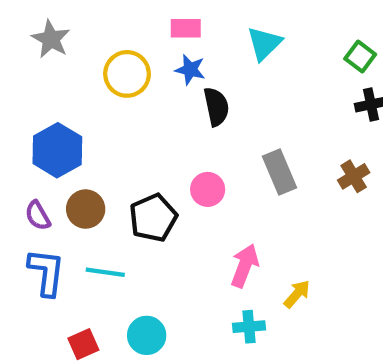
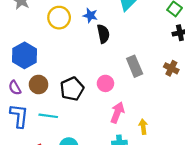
brown cross: (354, 176) -> (171, 68), turned -32
pink circle: (208, 189) -> (105, 83), moved
yellow arrow: (297, 294) -> (143, 127), turned -48

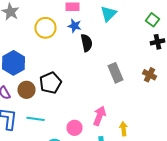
pink circle: (105, 83) -> (74, 128), moved
black pentagon: (72, 89) -> (50, 83), moved

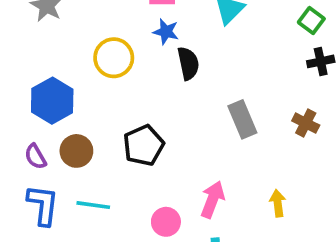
yellow circle: (46, 28) -> (114, 58), moved
black pentagon: (50, 83) -> (144, 145), moved
yellow arrow: (124, 129) -> (278, 203), moved

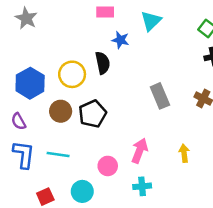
blue star: (166, 32) -> (120, 40), moved
yellow circle: (114, 58) -> (72, 74), moved
black semicircle: (188, 63) -> (103, 63), moved
brown circle: (76, 151) -> (61, 111), moved

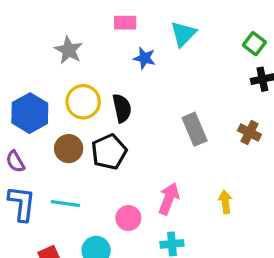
gray star: (26, 18) -> (69, 50), moved
black semicircle: (103, 63) -> (122, 108), moved

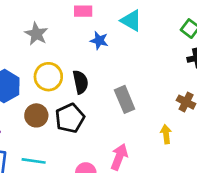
cyan triangle: (183, 34) -> (131, 21), turned -45
gray rectangle: (195, 129) -> (125, 99), moved
yellow arrow: (225, 202) -> (166, 134), moved

